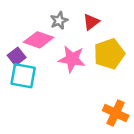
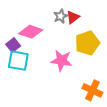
gray star: (59, 21) -> (61, 16), moved
pink star: (72, 59) -> (62, 61), moved

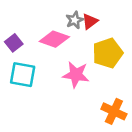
pink diamond: (31, 32) -> (54, 39), moved
purple square: (13, 45) -> (14, 43), moved

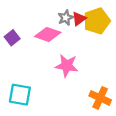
yellow pentagon: (108, 53) -> (97, 21), moved
cyan square: (23, 75) -> (20, 95), moved

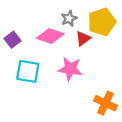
red triangle: (79, 19) -> (83, 38), moved
cyan square: (20, 95) -> (28, 71), moved

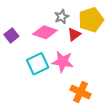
cyan square: (28, 71) -> (38, 64), moved, turned -35
orange cross: (105, 103) -> (80, 92), moved

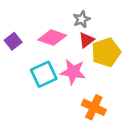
gray star: (62, 17) -> (82, 19), moved
yellow pentagon: (91, 20) -> (106, 52), moved

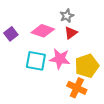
yellow pentagon: (106, 52) -> (87, 66), moved
cyan square: (44, 74) -> (36, 61), turned 35

